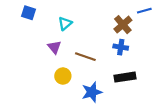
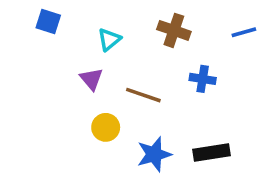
blue line: (144, 11) -> (244, 32), moved
brown cross: (123, 25) -> (174, 30), moved, turned -30
black rectangle: (125, 77) -> (212, 153), moved

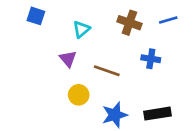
blue line: (244, 32) -> (168, 20), moved

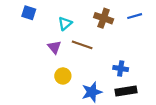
blue cross: (151, 59) -> (121, 68), moved
brown line: (107, 71) -> (82, 45), moved

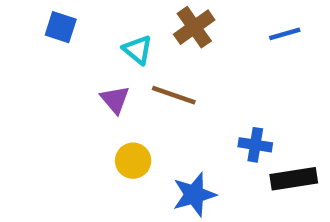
brown cross: (104, 18) -> (194, 27), moved, turned 36
cyan triangle: (65, 24) -> (138, 50), turned -40
black rectangle: (126, 91) -> (294, 179), moved

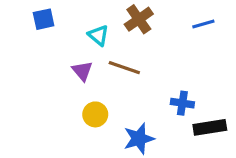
blue square: (61, 27) -> (44, 19), turned -30

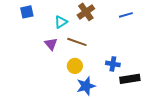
cyan triangle: (98, 35) -> (61, 22), turned 48
yellow circle: (95, 114) -> (75, 66), moved

